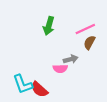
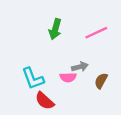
brown semicircle: (89, 43) -> (101, 81), moved
cyan L-shape: (23, 84) -> (33, 78), moved

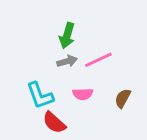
pink line: (96, 33) -> (98, 60), moved
gray arrow: (80, 67) -> (67, 61), moved

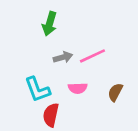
green arrow: (67, 36) -> (50, 24), moved
red semicircle: (54, 123) -> (51, 115), turned 60

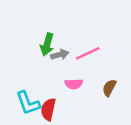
green arrow: (50, 24) -> (47, 45), moved
cyan L-shape: (37, 89) -> (28, 103), moved

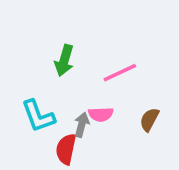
gray arrow: (60, 55) -> (82, 125), moved, turned -60
cyan L-shape: (28, 103) -> (38, 116), moved

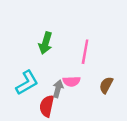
pink line: (120, 73) -> (85, 52), turned -55
cyan L-shape: (38, 116) -> (27, 83), turned -100

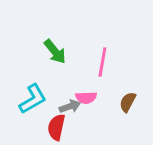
green arrow: (46, 43) -> (55, 52), turned -55
gray arrow: (58, 89) -> (70, 106), turned 56

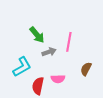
pink semicircle: (86, 98) -> (58, 79), moved
gray arrow: (70, 106) -> (49, 52), moved

